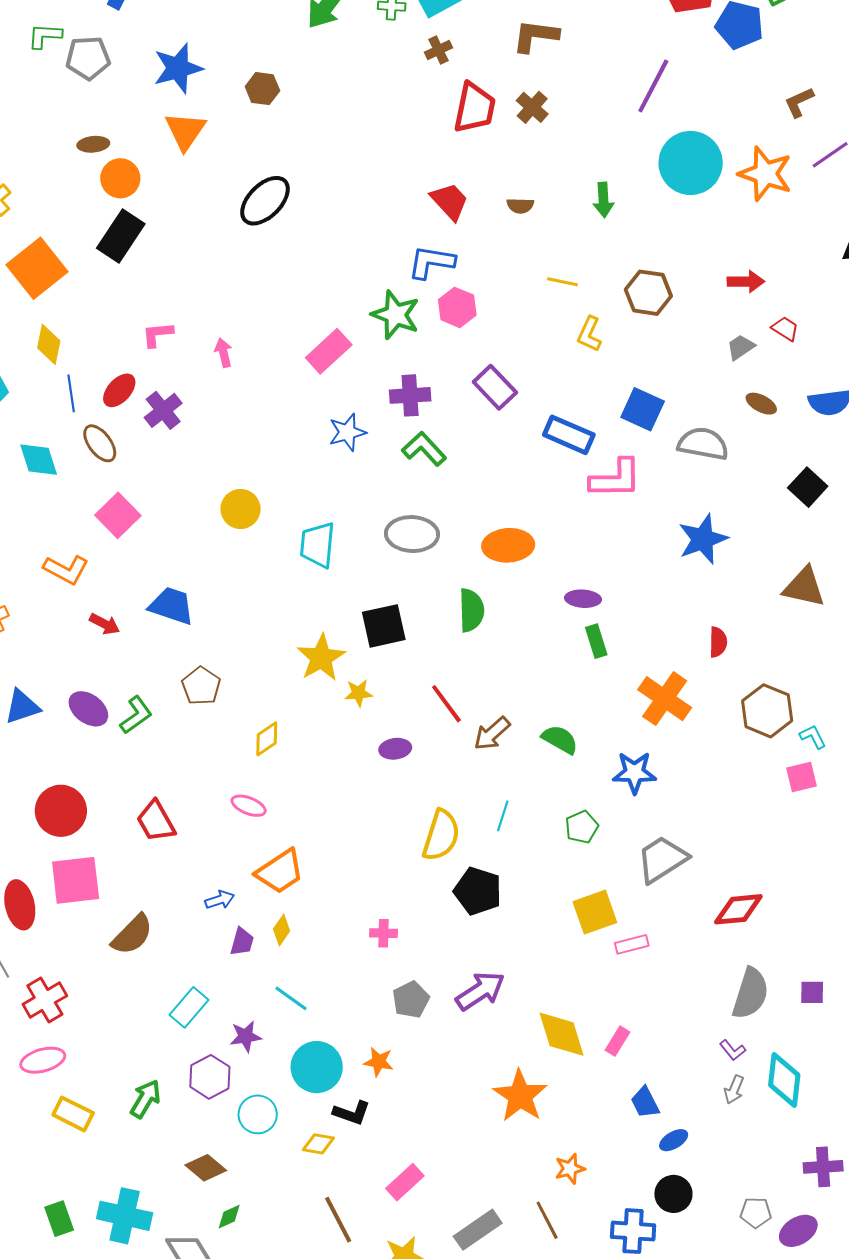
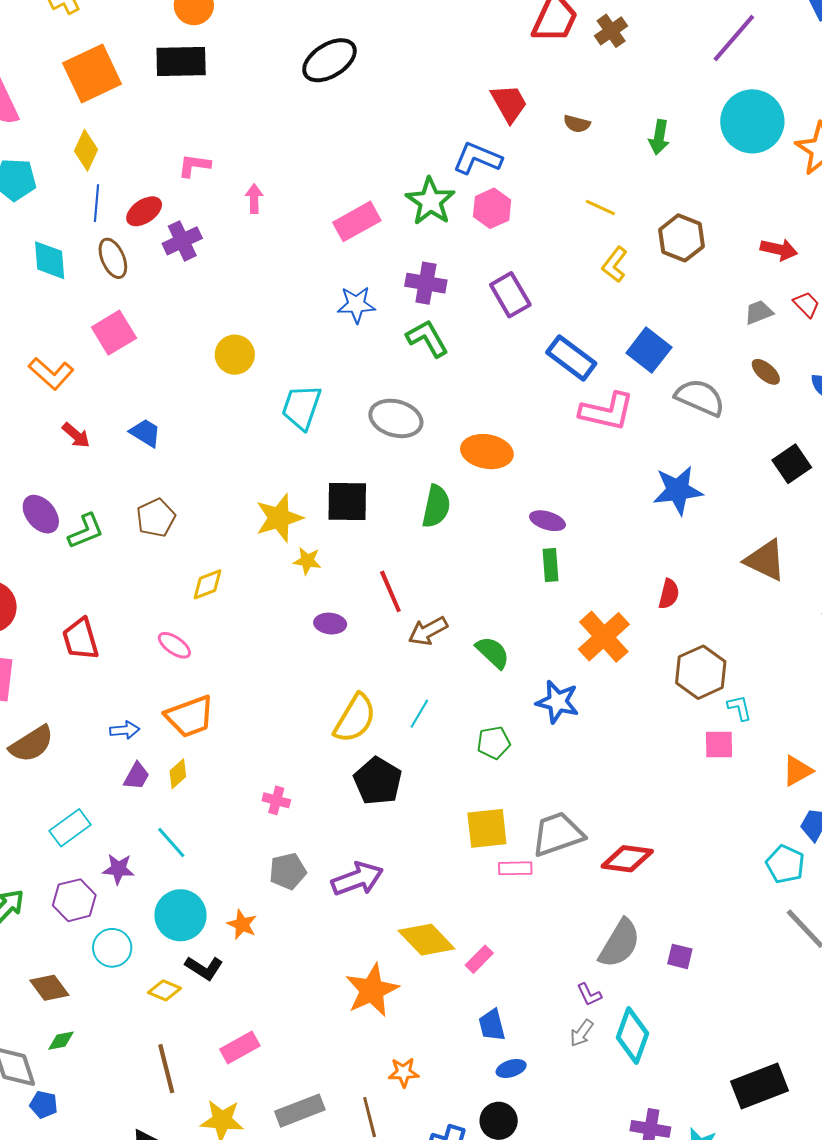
black rectangle: (121, 236) -> (181, 61), turned 42
blue trapezoid: (172, 606) -> (145, 433), size x0.7
gray trapezoid: (662, 859) -> (558, 834), moved
yellow diamond: (562, 1034) -> (426, 940), turned -40

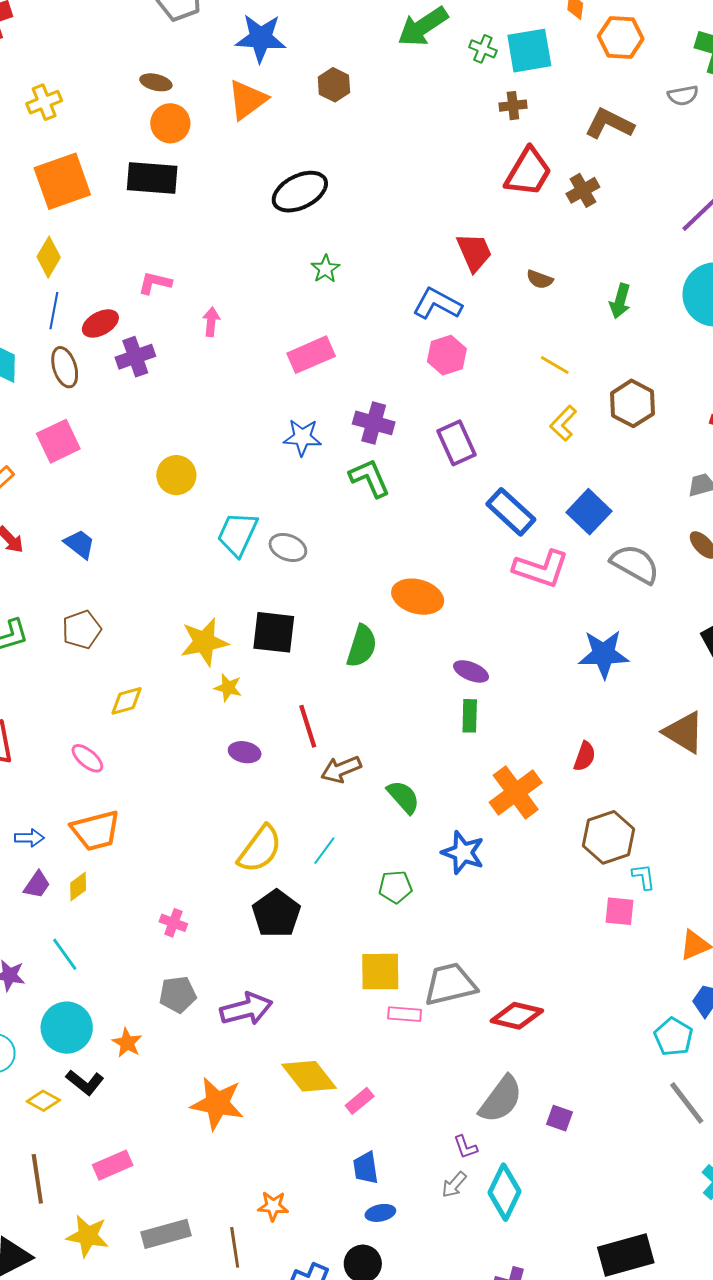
green star: (430, 201) -> (325, 269), moved, size x0.6
gray ellipse: (396, 418) -> (288, 548), moved, size x0.7
orange star: (372, 990) -> (217, 1103), moved, turned 30

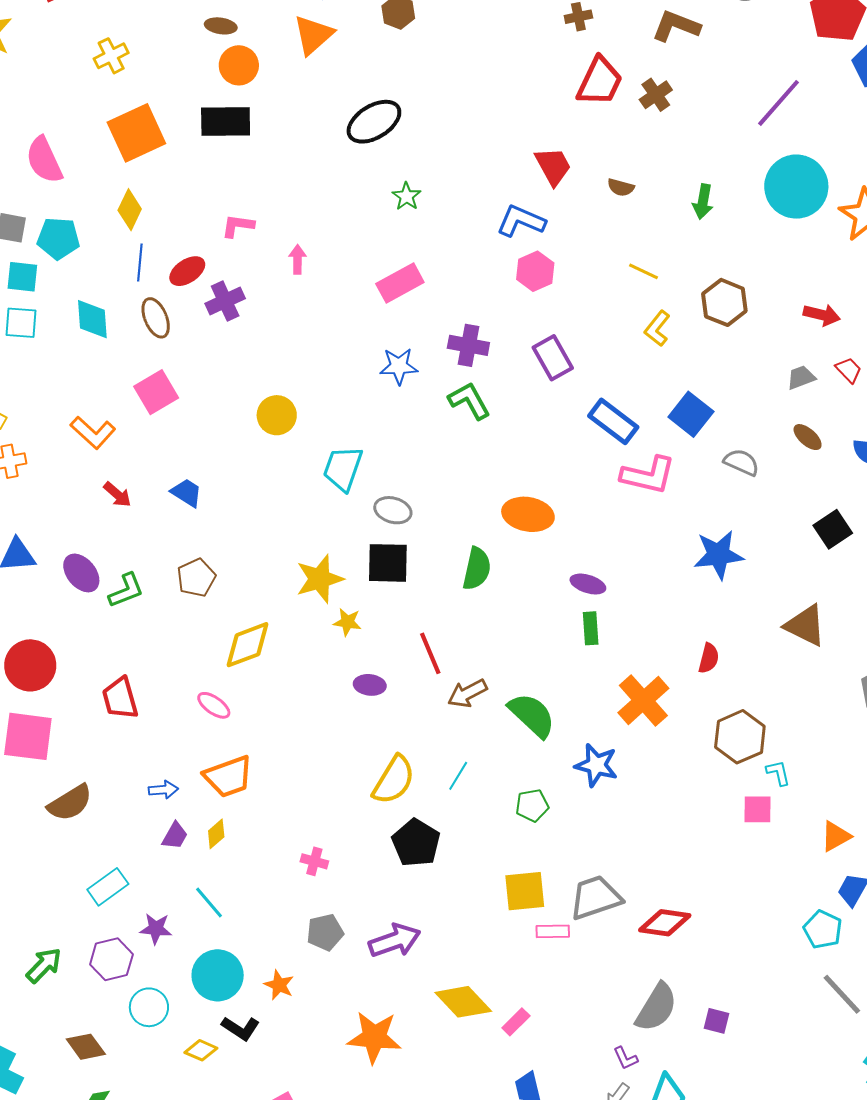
gray ellipse: (288, 548) -> (393, 510), moved
gray semicircle: (635, 564) -> (741, 462), size x0.7
yellow diamond: (126, 701) -> (247, 645), size x1.5
green semicircle: (403, 797) -> (532, 715), size x1.4

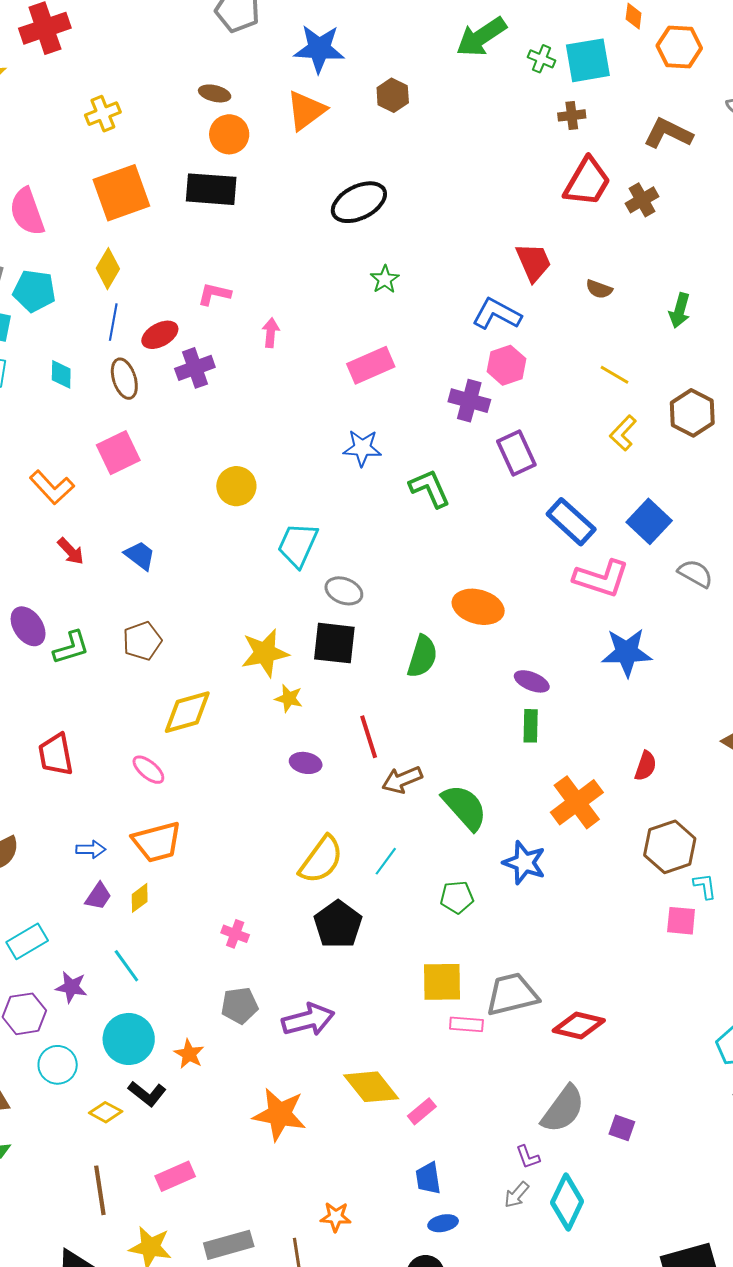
cyan diamond: (92, 319) -> (61, 374), size x0.7
purple cross: (468, 345) -> (469, 401), moved
blue star: (718, 555) -> (627, 652), moved

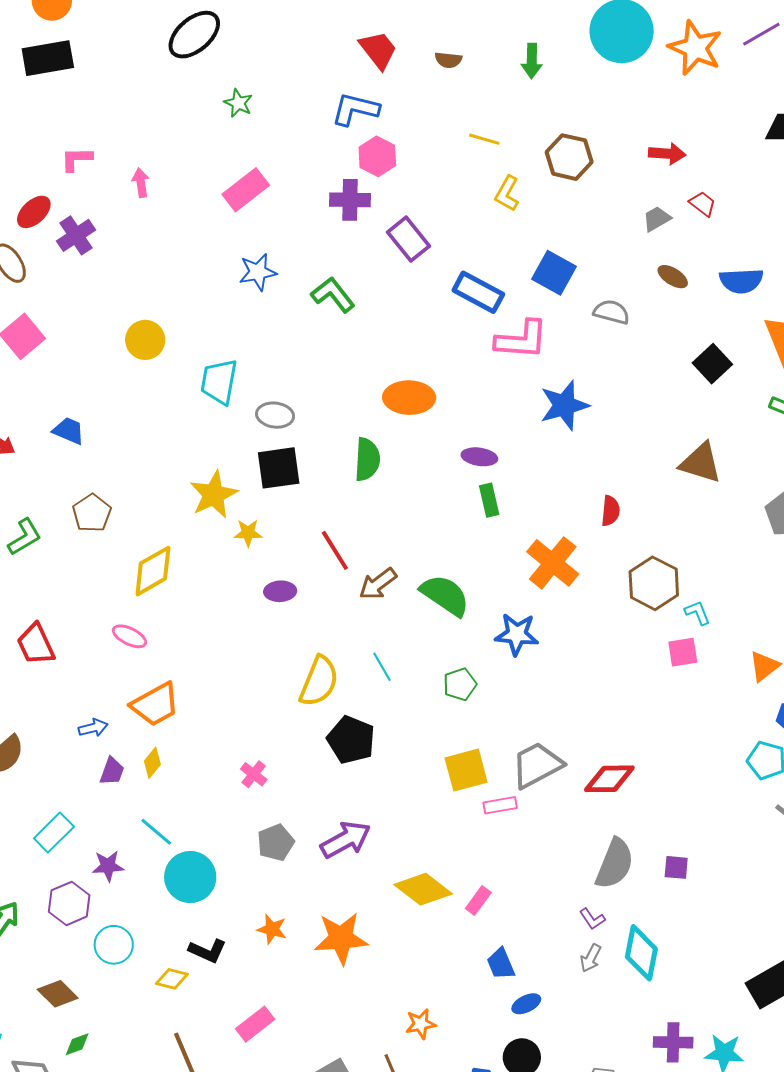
cyan line: (386, 861) -> (382, 667), turned -52
pink cross: (235, 934) -> (254, 774), turned 32
cyan circle: (129, 1039) -> (190, 877), moved
orange star: (189, 1054) -> (272, 929), moved

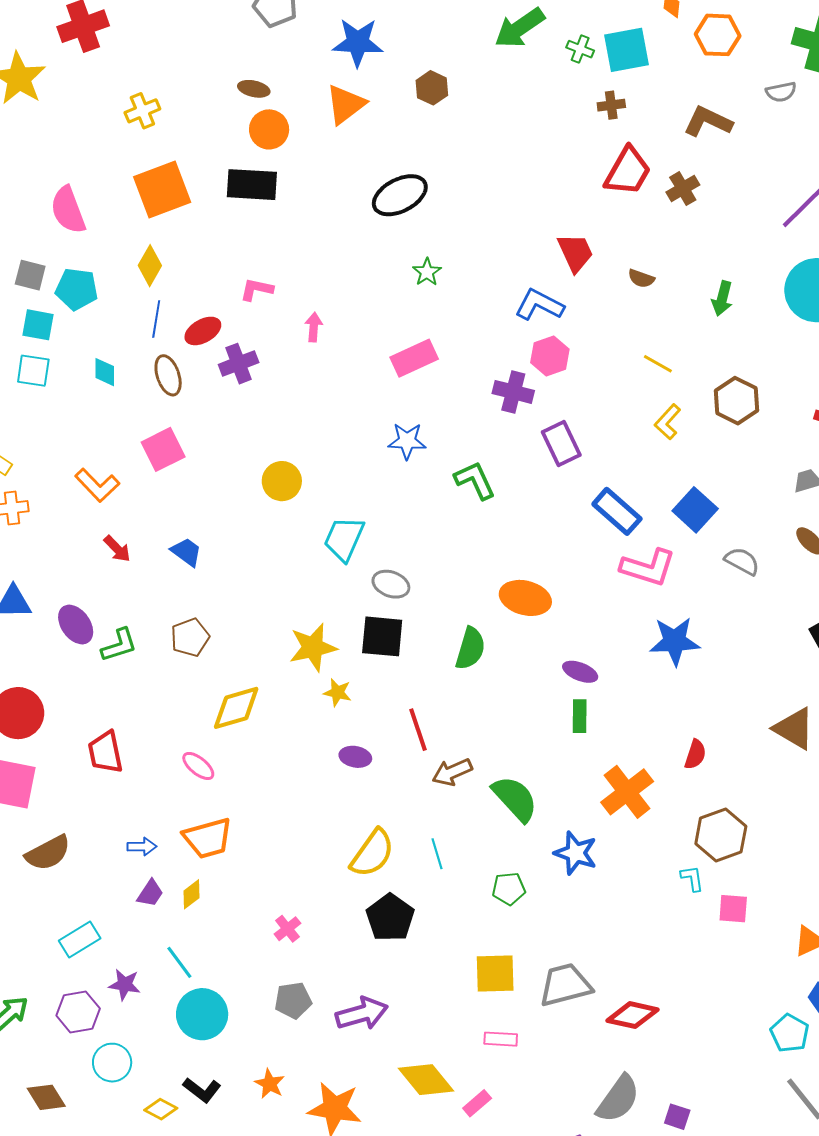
cyan L-shape: (698, 613) -> (692, 878), moved
pink rectangle: (500, 805) -> (501, 1039), moved

